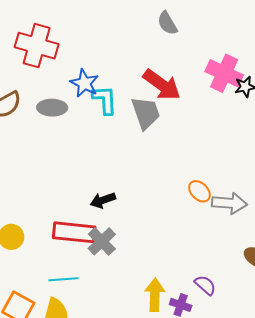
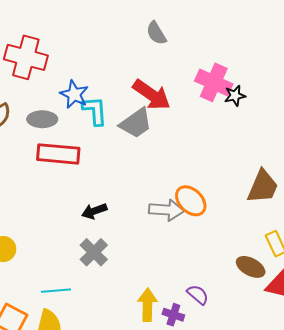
gray trapezoid: (146, 113) -> (136, 123), turned 75
orange ellipse: (199, 191) -> (191, 201), size x1.4
gray arrow: (229, 203) -> (166, 210), moved
red rectangle: (74, 232) -> (58, 154), moved

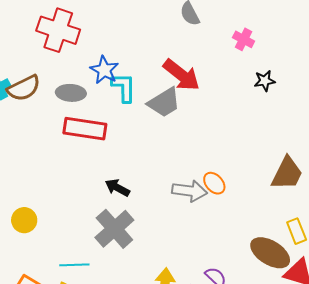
pink cross: (214, 82) -> (244, 39), moved, size x0.6
orange ellipse: (191, 201) -> (214, 183), size x0.7
black arrow: (94, 211) -> (117, 188), turned 45
gray cross: (94, 252) -> (114, 229), size x1.4
brown ellipse: (251, 267) -> (270, 253), size x1.4

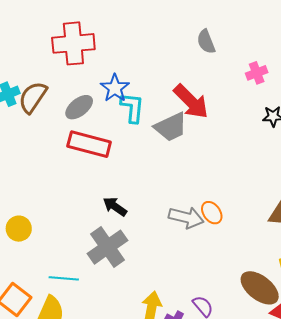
red cross: (58, 30) -> (73, 43), turned -30
pink cross: (244, 39) -> (257, 73), turned 35
brown semicircle: (24, 88) -> (33, 97), turned 144
gray ellipse: (71, 93) -> (79, 107), turned -48

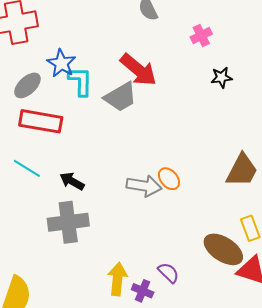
gray cross: (108, 247) -> (68, 222), turned 33
cyan line: (64, 278) -> (27, 168), moved, turned 32

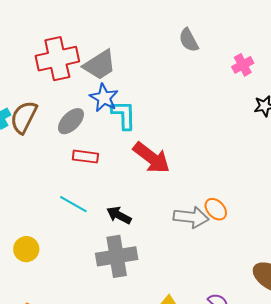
red arrow: (138, 70) -> (152, 158), moved
gray trapezoid: (121, 97) -> (100, 65), moved
red rectangle: (41, 121) -> (85, 157), size x0.6

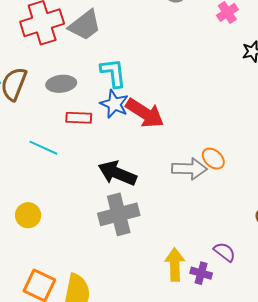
blue star: (104, 98) -> (114, 104), moved
gray ellipse: (71, 121) -> (61, 84), turned 44
cyan line: (73, 204) -> (43, 148), moved
black arrow: (119, 215) -> (117, 173), size x1.5

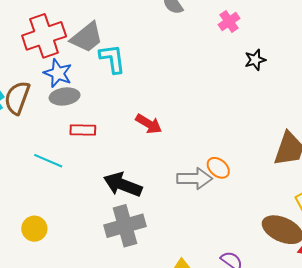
cyan L-shape: (113, 73) -> (112, 59), moved
blue star: (114, 104) -> (58, 73), moved
red arrow: (145, 113) -> (149, 124), size x0.7

